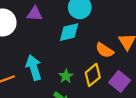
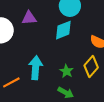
cyan arrow: (34, 68) -> (36, 68), turned 30

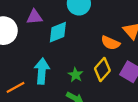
cyan diamond: (63, 30) -> (58, 32), moved

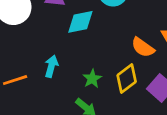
cyan arrow: (42, 71) -> (51, 66), size x0.7

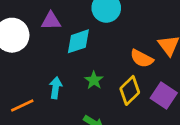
green star: (92, 79) -> (94, 80), moved

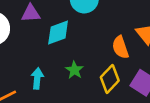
orange semicircle: (142, 59) -> (120, 47), turned 45

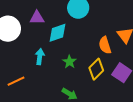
cyan arrow: (37, 78) -> (40, 57), moved

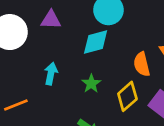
cyan diamond: (58, 33) -> (96, 42), moved

